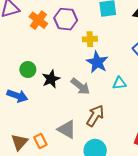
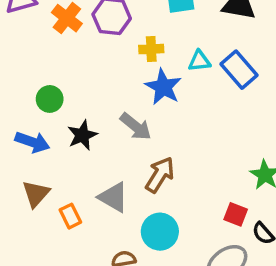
black star: (51, 79) -> (82, 135), moved
cyan triangle: (119, 83) -> (199, 61), moved
brown triangle: (19, 142) -> (36, 194), moved

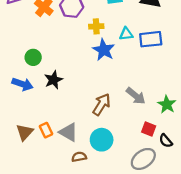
blue rectangle: (239, 70) -> (151, 39), turned -55
gray arrow: (136, 127) -> (136, 96), moved
brown triangle: (36, 194) -> (25, 132), moved
gray triangle: (113, 197) -> (68, 132), moved

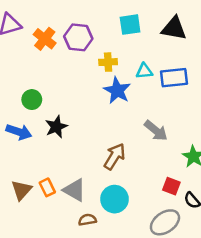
gray arrow: (136, 96) -> (156, 131), moved

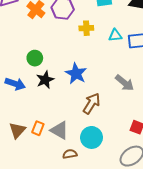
blue star: (117, 90) -> (76, 74), moved
green circle: (32, 100) -> (35, 58), moved
orange rectangle: (47, 187) -> (38, 128), turned 48

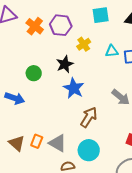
yellow cross: (86, 28) -> (84, 44), turned -32
black star: (45, 80) -> (65, 64), moved
brown triangle: (17, 130) -> (17, 143), turned -30

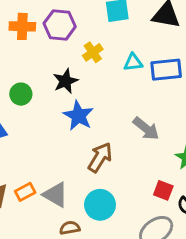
orange cross: (35, 26) -> (22, 26), turned -36
orange rectangle: (37, 141) -> (25, 192), turned 40

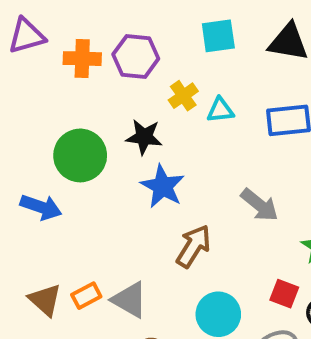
cyan triangle: (133, 62) -> (220, 110), moved
black star: (65, 81) -> (144, 137), turned 30
green circle: (21, 94) -> (80, 155), size x1.6
cyan circle: (100, 205) -> (218, 314), moved

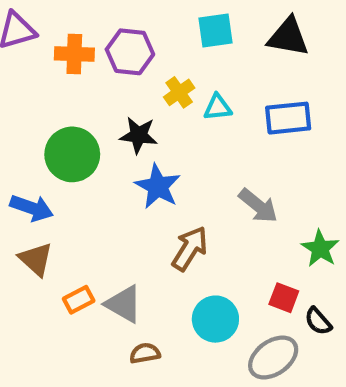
brown triangle: (45, 300) -> (36, 259), moved

